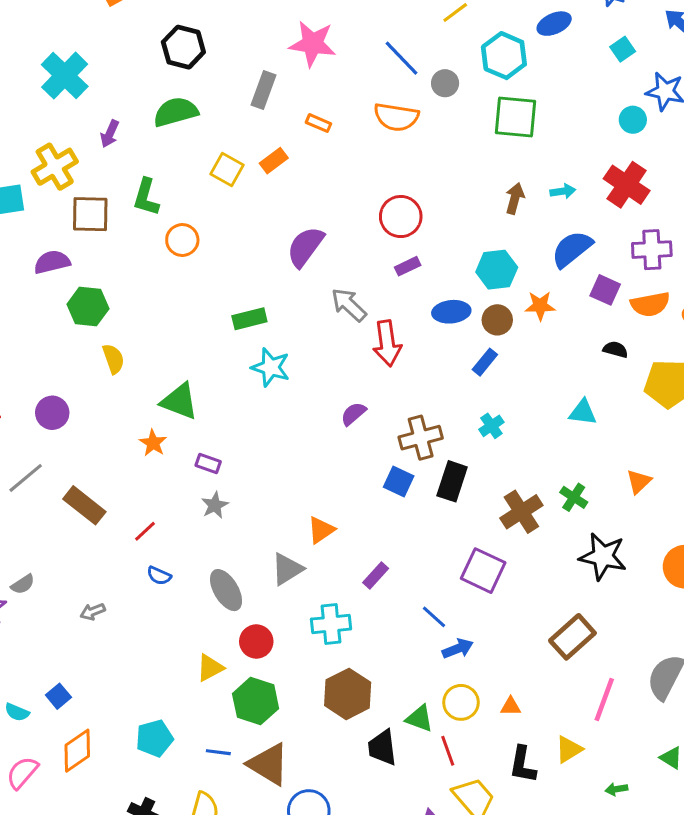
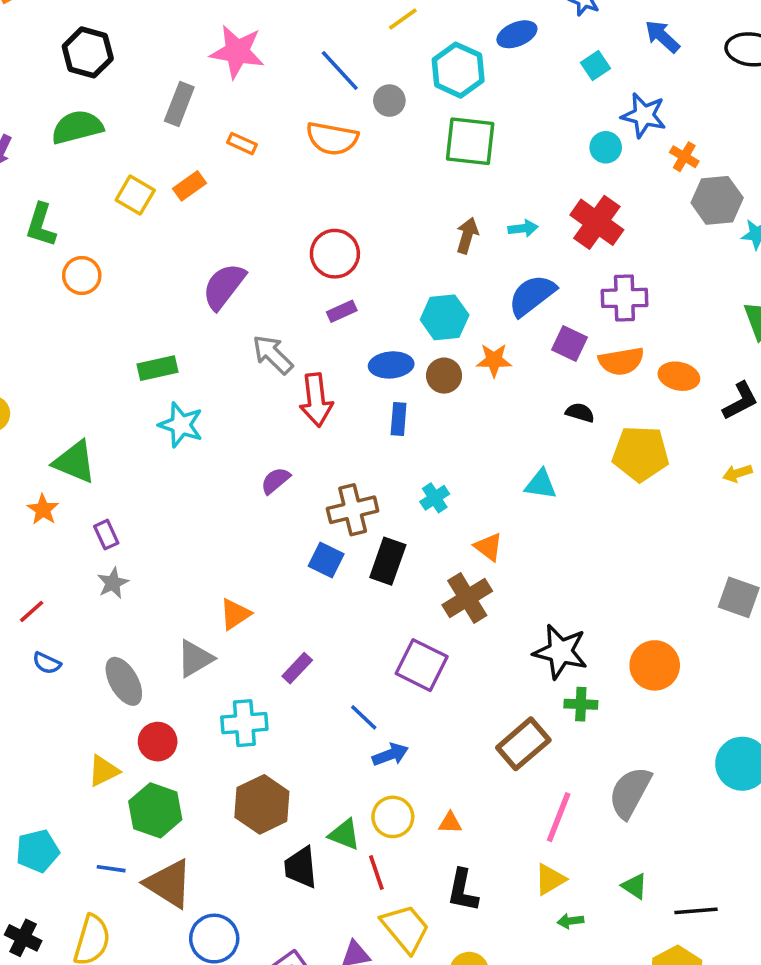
blue rectangle: (485, 362) -> (399, 419), moved, turned -36
purple rectangle: (208, 463) -> (106, 535), turned 45
orange triangle: (639, 482) -> (489, 547), moved, turned -40
green cross: (574, 497) -> (581, 704), moved, turned -32
yellow triangle: (569, 749) -> (550, 879), moved

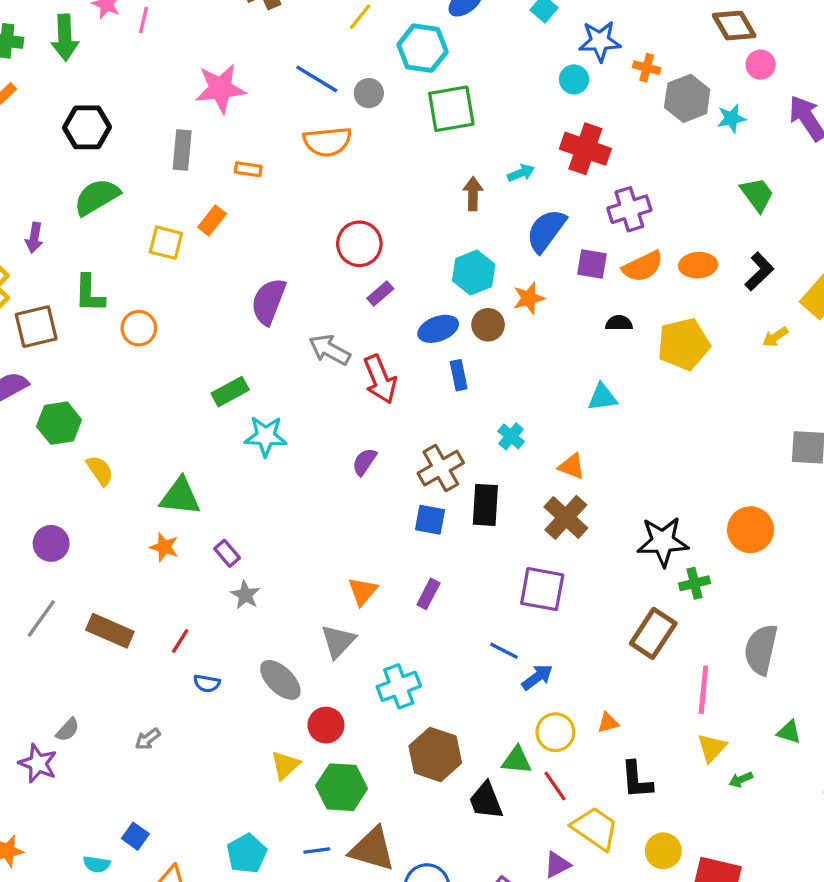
purple rectangle: (297, 668) -> (428, 594), moved

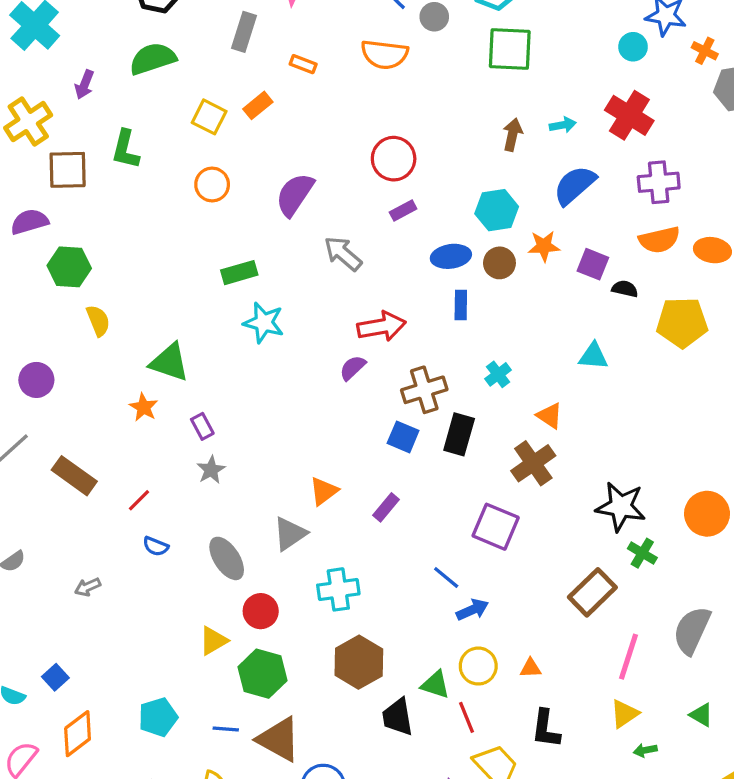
purple square: (592, 264) -> (593, 264), moved
orange circle: (139, 328) -> (212, 185), moved
red arrow: (380, 379) -> (381, 326), moved, turned -90
green cross: (695, 583) -> (642, 553), turned 32

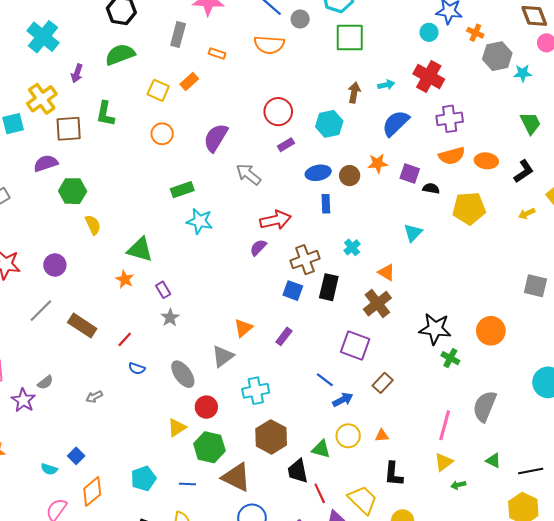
cyan hexagon: (497, 210) -> (329, 124), moved
cyan triangle: (593, 356) -> (413, 233), turned -48
brown rectangle: (592, 592) -> (383, 383), moved, size x0.7
red line: (466, 717) -> (320, 493), moved
brown triangle: (279, 739) -> (236, 477), moved

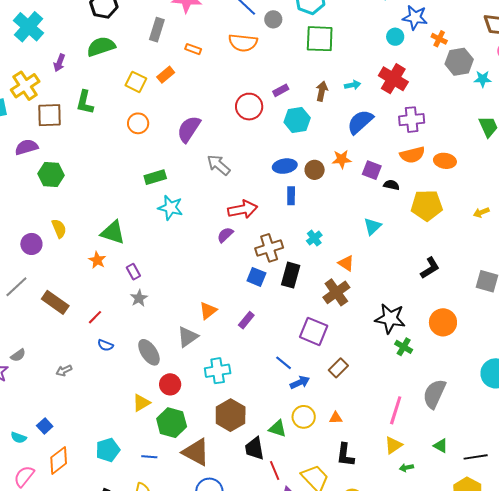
purple rectangle: (286, 145) -> (281, 90), moved
black L-shape: (524, 171) -> (430, 268), moved
yellow semicircle: (93, 225) -> (59, 228), moved

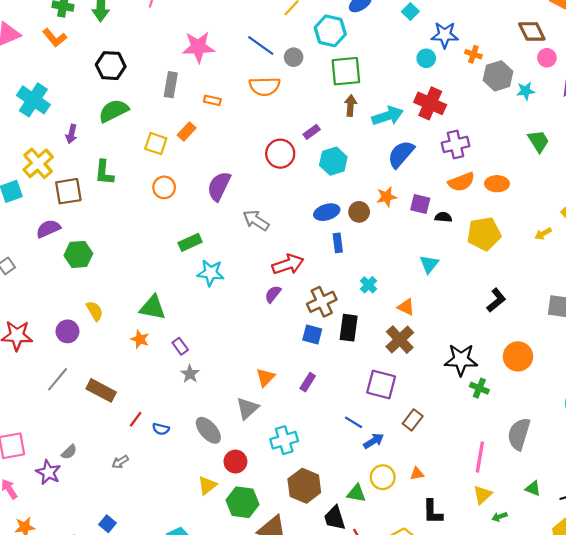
cyan arrow: (353, 85) -> (388, 116), size x1.8
brown arrow: (322, 91) -> (351, 106), moved
red line: (95, 317) -> (136, 419), moved

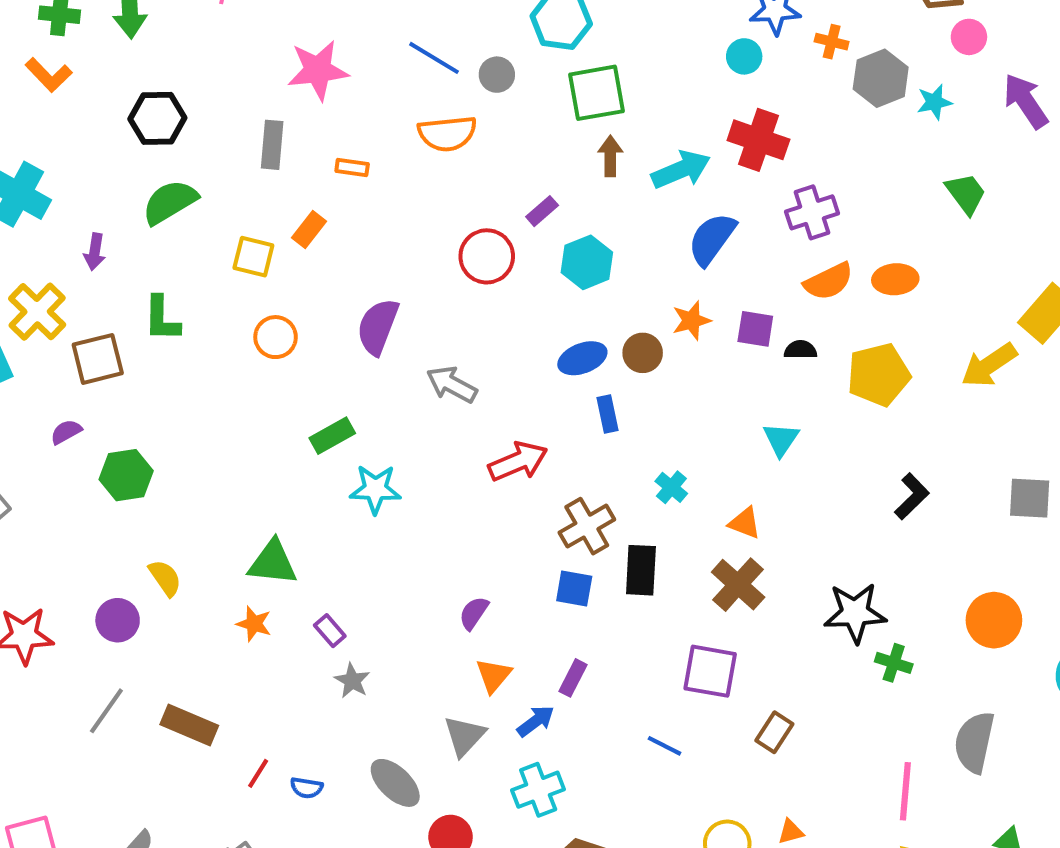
purple semicircle: (48, 229) -> (66, 432), size x0.7
yellow arrow: (543, 234) -> (989, 365), size x1.8
purple semicircle: (273, 294) -> (474, 613), moved
orange circle: (518, 356) -> (994, 620), moved
blue arrow: (374, 441) -> (536, 721), moved

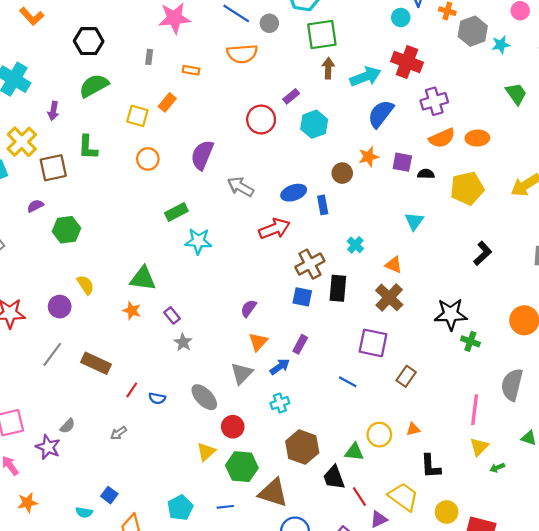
gray rectangle: (272, 145) -> (149, 57), size x0.6
blue ellipse: (582, 358) -> (294, 193), moved
cyan cross: (538, 790) -> (280, 403), size x0.7

